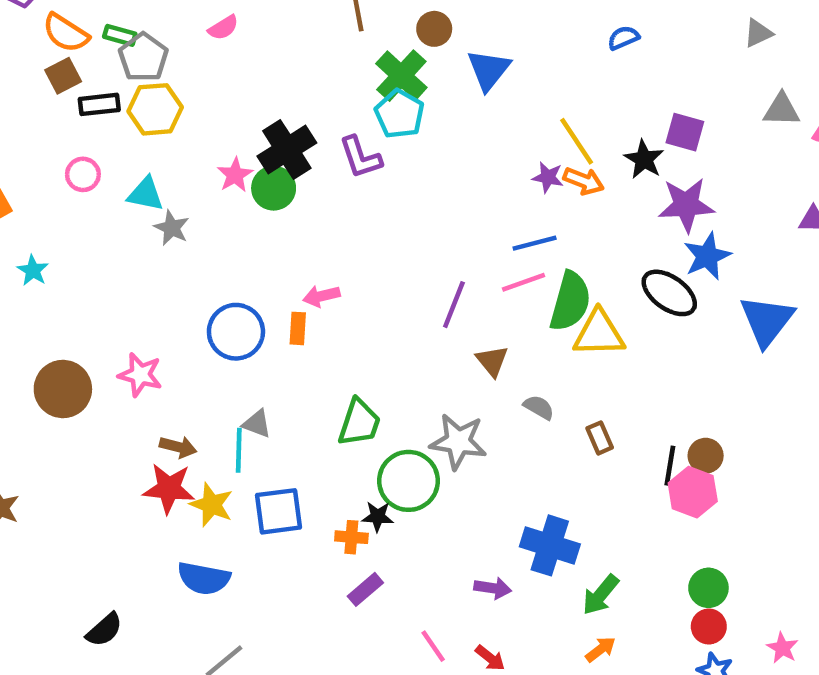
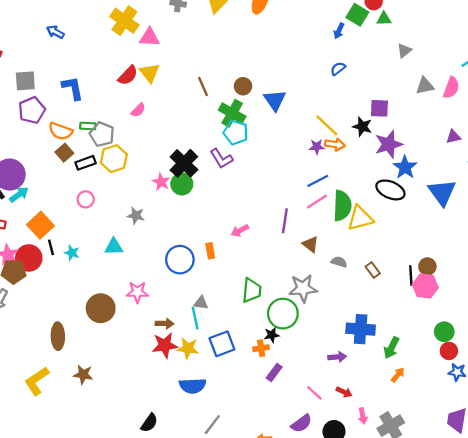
cyan triangle: (145, 194) -> (114, 247), moved
pink arrow: (321, 296) -> (240, 231), moved

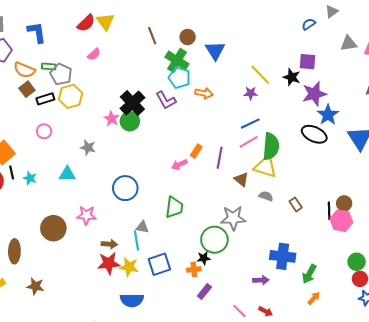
blue semicircle: (338, 69) -> (309, 24), moved
orange arrow: (335, 144) -> (204, 93), moved
yellow triangle: (360, 218) -> (265, 167), moved, turned 30
orange rectangle: (210, 251) -> (196, 151), moved, turned 40
green trapezoid: (252, 290) -> (174, 207), moved

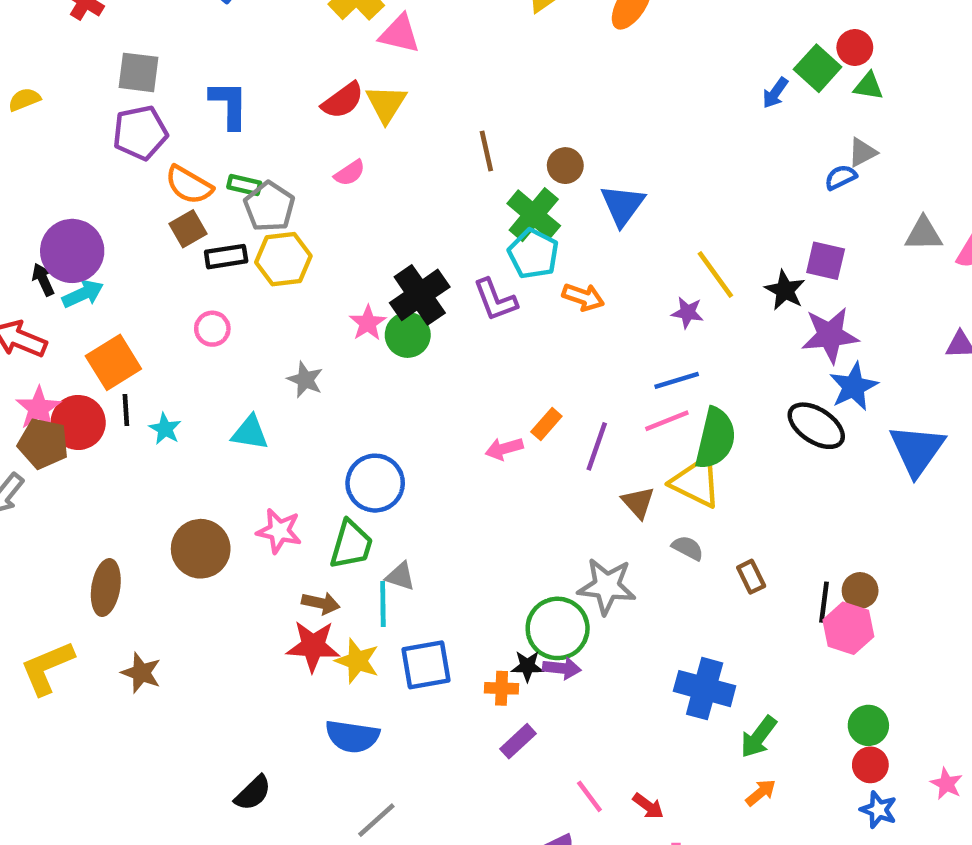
gray triangle: (332, 11) -> (862, 152), moved
green trapezoid: (174, 207) -> (351, 545), moved
purple arrow: (261, 280) -> (562, 668), moved

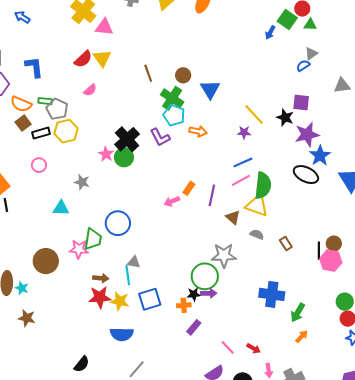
cyan star: (165, 429) -> (22, 288), moved
green trapezoid: (351, 545) -> (93, 239), moved

